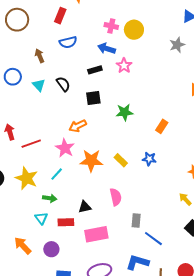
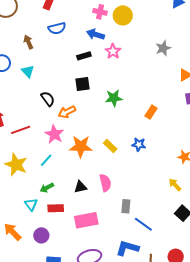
gray star: (177, 45) -> (163, 48), moved
black semicircle: (63, 84) -> (48, 99), moved
green arrow: (50, 198) -> (47, 188), moved, turned 144
black triangle: (85, 207) -> (80, 187), moved

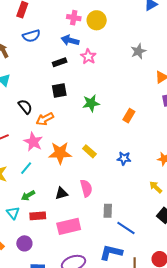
blue star: (139, 145) -> (124, 158), moved

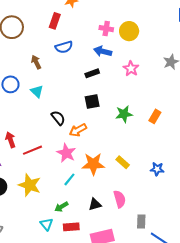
pink star: (88, 57) -> (131, 69), moved
orange rectangle: (129, 116) -> (155, 116), moved
cyan line: (26, 168) -> (69, 179), moved

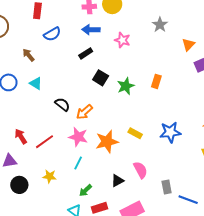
black square: (92, 101) -> (101, 78), moved, turned -35
blue star: (157, 169) -> (170, 132), size x1.5
cyan line: (69, 179) -> (78, 163), moved
yellow star: (30, 185) -> (50, 176), size x0.6

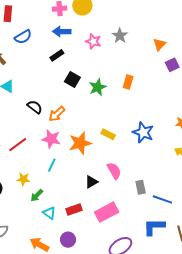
gray star: (160, 25) -> (120, 36), moved
blue star: (170, 132) -> (143, 132), turned 30
green arrow: (85, 190) -> (37, 195), moved

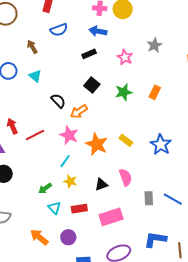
pink star: (93, 41) -> (125, 57), moved
black square: (72, 80) -> (92, 85), moved
orange star: (80, 143) -> (97, 144), turned 30
yellow star: (23, 179) -> (70, 181), moved
blue line: (162, 199) -> (173, 199), moved

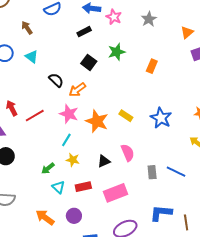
pink star: (125, 57) -> (114, 17), moved
green star: (124, 92) -> (117, 52), moved

